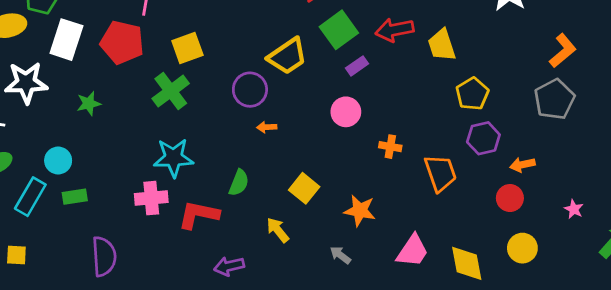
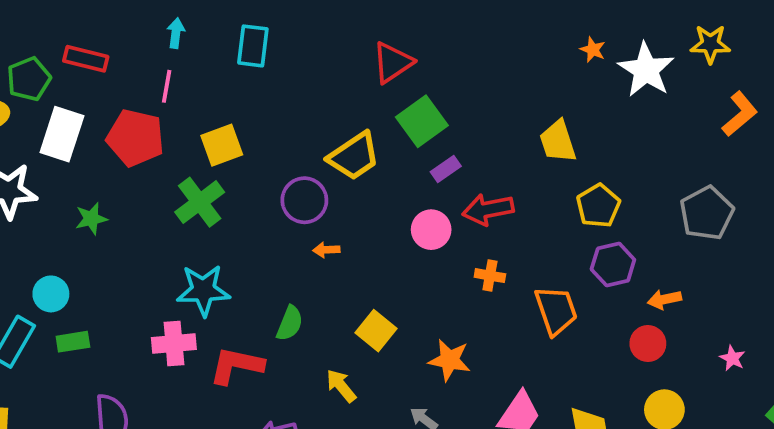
red arrow: (395, 30) -> (488, 209), moved
orange L-shape: (563, 51) -> (740, 114), moved

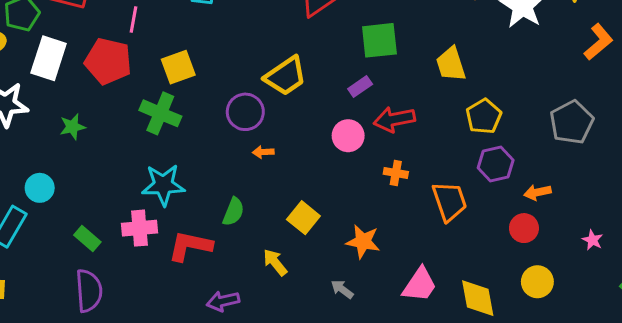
green square: (422, 121) -> (379, 40), moved, turned 30
green cross: (200, 202) -> (160, 113), turned -30
green rectangle: (73, 342) -> (87, 239), moved, turned 50

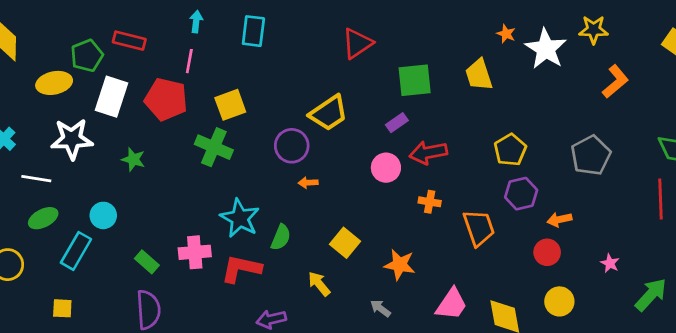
yellow trapezoid: (451, 64) -> (479, 75), moved
green star: (72, 127) -> (133, 159), turned 30
cyan star: (163, 185) -> (240, 218), moved, turned 30

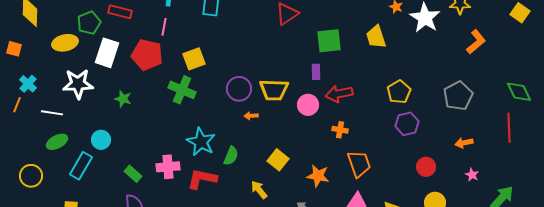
yellow trapezoid: (329, 113) -> (274, 90), moved, turned 36
purple rectangle: (397, 123) -> (316, 72), turned -56
orange arrow: (559, 220) -> (464, 143), moved
orange trapezoid: (479, 228) -> (359, 164), moved

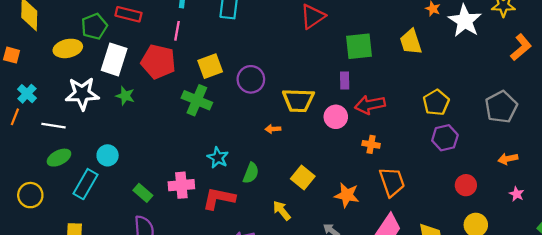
purple circle: (239, 89) -> (251, 79), moved
green star: (123, 99) -> (125, 96), moved
cyan star: (201, 142) -> (218, 158), size x0.7

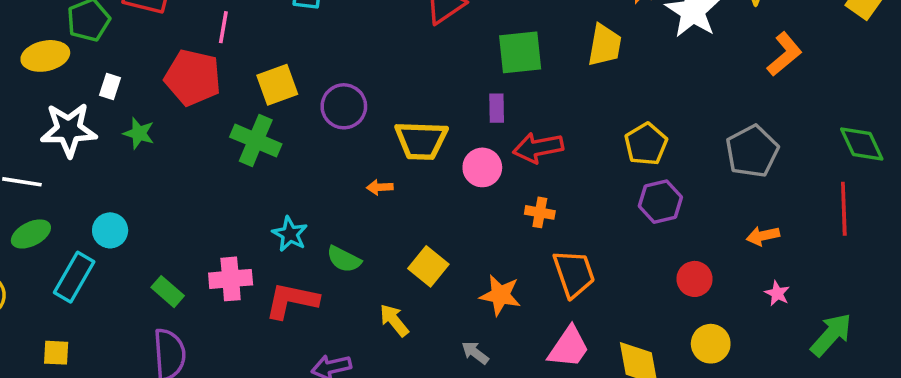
yellow trapezoid: (411, 42) -> (605, 45), turned -152
white rectangle: (114, 59) -> (110, 87), moved, size x0.5
green semicircle: (251, 173) -> (344, 259), turned 95

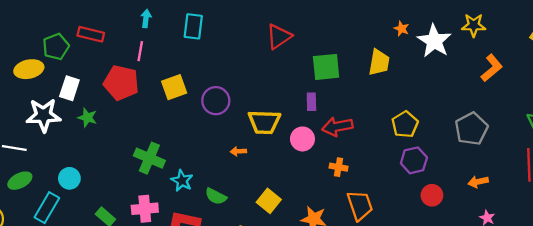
white rectangle: (110, 87) -> (69, 88), size x1.5
green cross: (256, 140) -> (149, 158), moved
red circle: (695, 279) -> (432, 195), moved

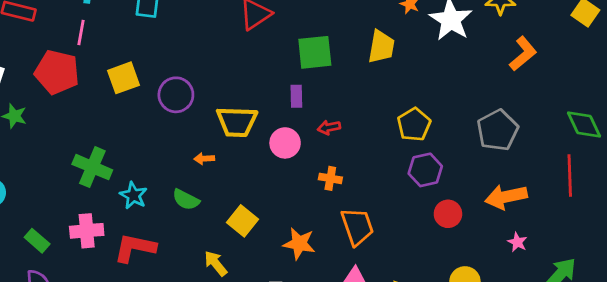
red arrow: (337, 127) -> (329, 127), size x0.6
orange arrow: (478, 182) -> (506, 197), size x1.6
green semicircle: (216, 196) -> (186, 200), moved

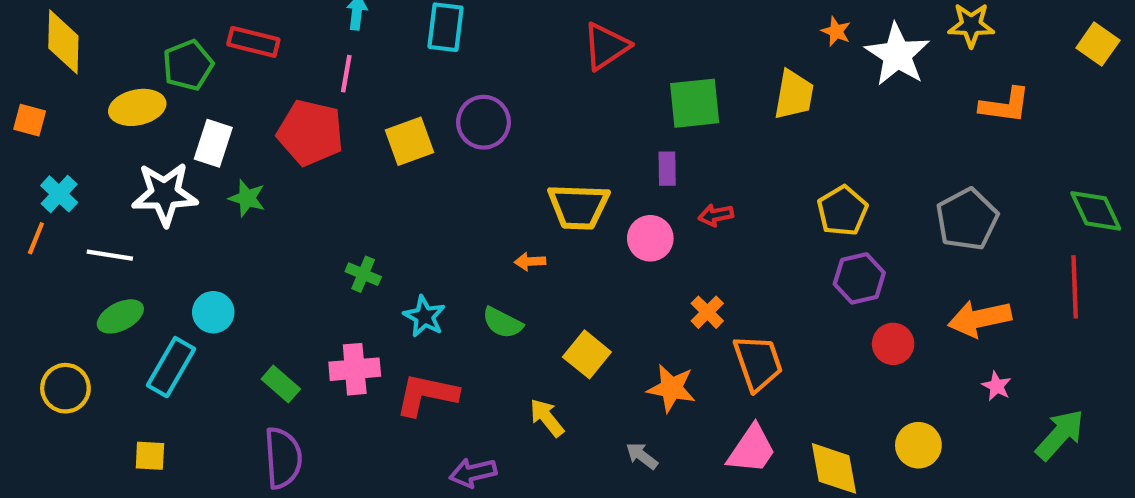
orange L-shape: (523, 54) -> (1005, 105), turned 48
purple circle: (176, 95) -> (483, 122), moved
green cross: (92, 167) -> (363, 274), size x0.6
orange cross: (330, 178) -> (707, 312), moved, turned 35

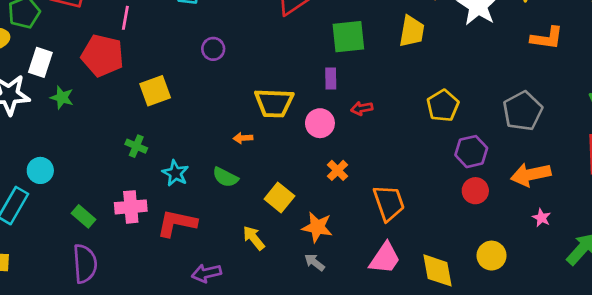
purple circle: (483, 122) -> (213, 49), size x0.7
yellow square: (410, 141) -> (155, 91), moved
purple hexagon: (859, 278) -> (471, 152), moved
orange cross: (707, 312) -> (338, 170), moved
orange star: (671, 388) -> (317, 227), moved

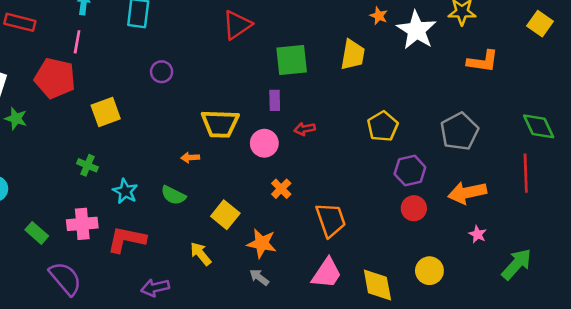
purple semicircle: (85, 264) -> (65, 278), moved, turned -36

